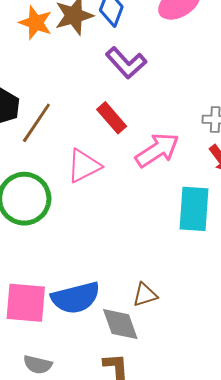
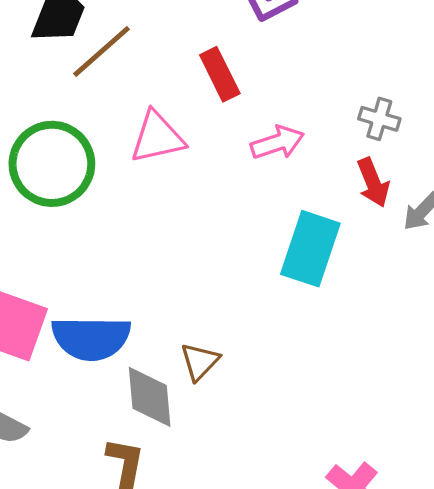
pink arrow: (157, 150) -> (277, 143), size x0.7
brown triangle: (145, 295) -> (200, 362), turned -44

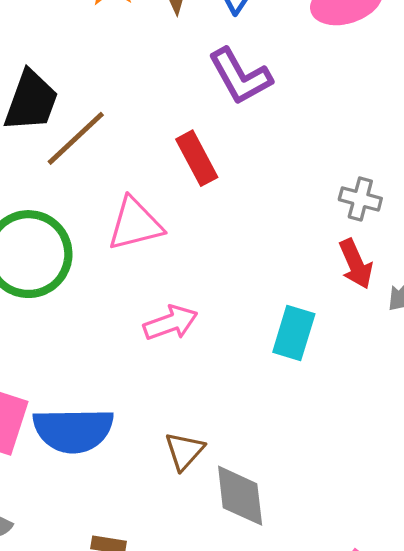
pink arrow: (277, 143) -> (171, 323), moved
cyan rectangle: (310, 249) -> (294, 333), size x0.7
gray diamond: (150, 397) -> (240, 496), moved

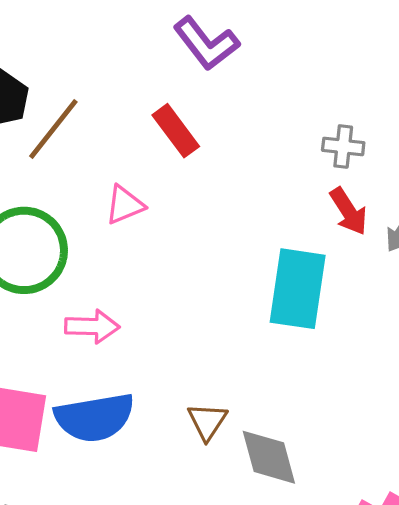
pink triangle: (135, 224) -> (125, 205), size x0.7
pink arrow: (171, 323) -> (92, 326), moved, turned 30
cyan rectangle: (294, 333) -> (298, 289), size x1.5

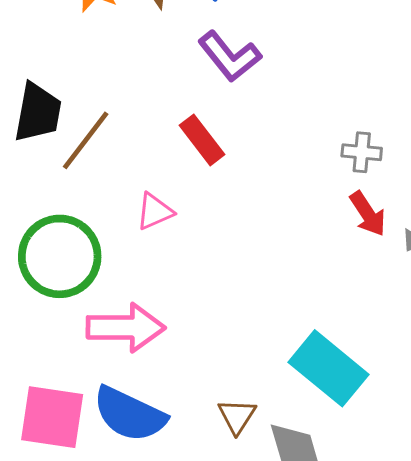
cyan rectangle: (298, 289) -> (329, 368), moved, turned -58
pink arrow: (92, 326) -> (126, 328), size x1.5
blue semicircle: (95, 417) -> (129, 414), turned 36

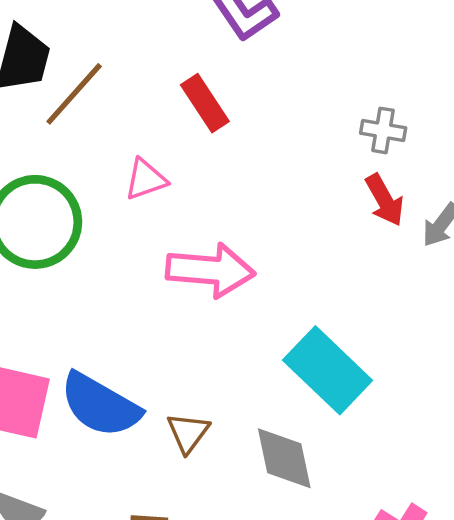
pink arrow: (126, 328) -> (210, 270), moved
brown triangle: (237, 416) -> (188, 433), moved

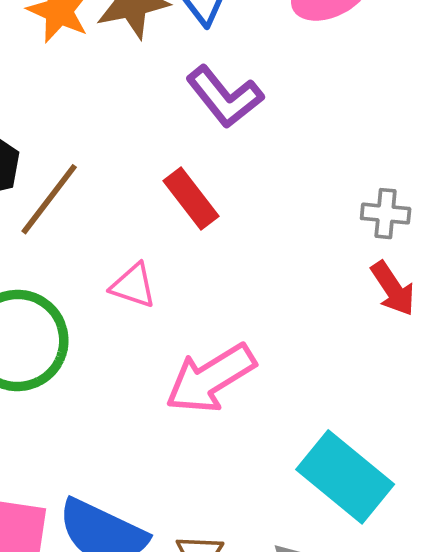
pink triangle: (146, 179) -> (133, 286), turned 42
pink arrow: (210, 270) -> (211, 378), turned 148

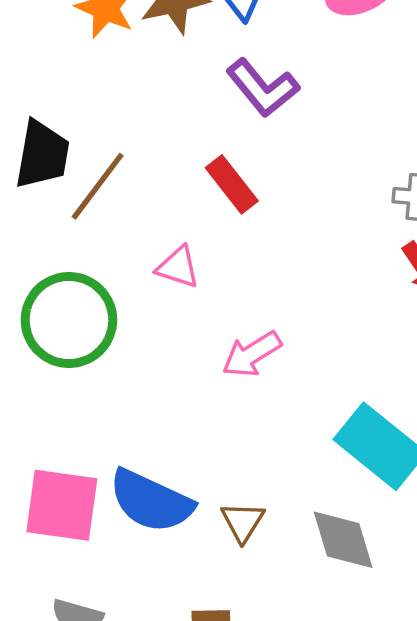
pink arrow: (211, 378) -> (252, 354), size x0.7

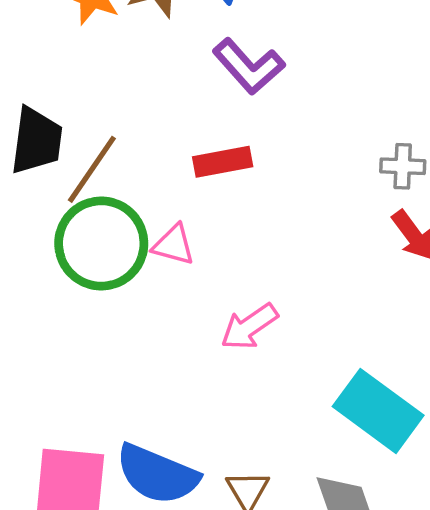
red rectangle: (232, 184) -> (223, 162), turned -60
green circle: (69, 320) -> (101, 243), moved

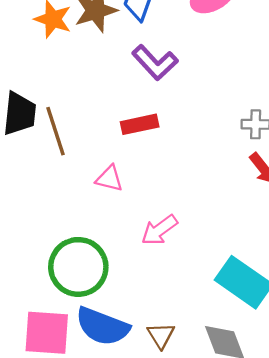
brown line: (92, 169) -> (56, 131), turned -51
green circle: (101, 243) -> (78, 267), moved

